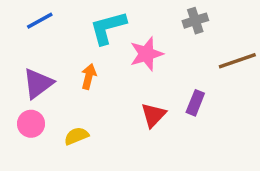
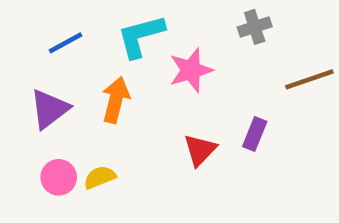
blue line: (40, 21) -> (66, 43), moved
orange arrow: (89, 77) -> (116, 100), size x1.4
pink circle: (31, 124) -> (59, 177), moved

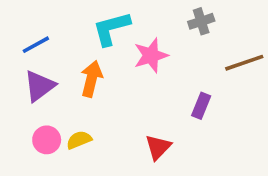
blue line: (66, 43) -> (36, 45), moved
red triangle: (200, 150) -> (158, 147), moved

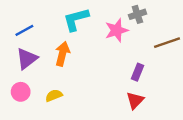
pink star: (151, 55) -> (117, 30), moved
pink circle: (47, 140) -> (21, 92), moved
red triangle: (158, 147) -> (135, 100), moved

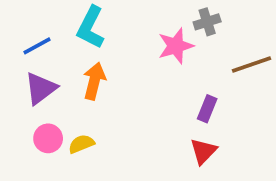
cyan L-shape: (76, 19) -> (91, 27), moved, turned -48
pink circle: (21, 92) -> (48, 138), moved

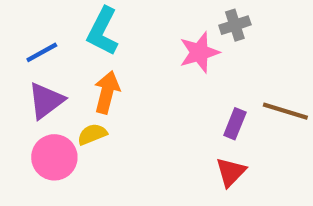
brown line: (251, 64) -> (285, 111), moved, turned 36
pink circle: (48, 138) -> (54, 157), size x1.4
yellow semicircle: (81, 144) -> (92, 134), moved

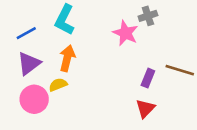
pink star: (199, 52) -> (125, 33), turned -30

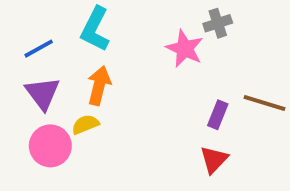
purple triangle: (29, 64) -> (43, 93), turned -30

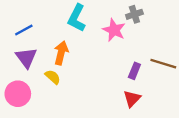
cyan L-shape: (95, 29) -> (77, 18), moved
yellow semicircle: (85, 124) -> (53, 77), turned 63
pink circle: (50, 146) -> (18, 94), moved

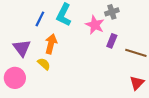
blue line: (24, 30) -> (40, 19), moved, turned -35
purple rectangle: (134, 71) -> (112, 41), moved
red triangle: (132, 99) -> (137, 83), moved

